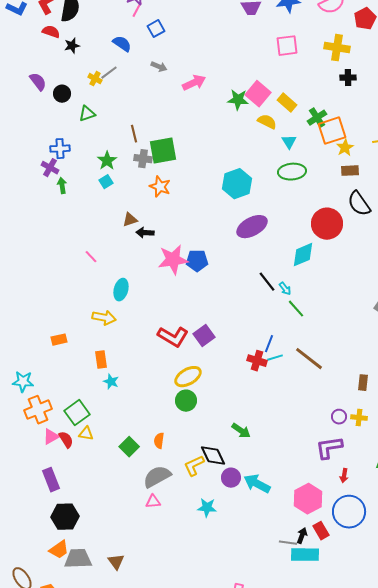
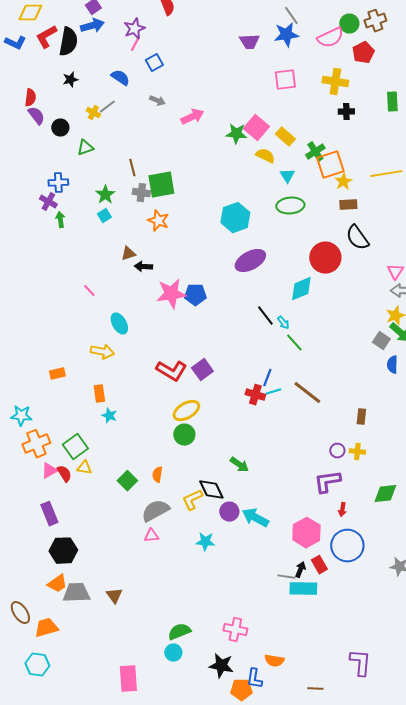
red semicircle: (51, 32) -> (30, 98), moved, turned 78
cyan ellipse: (121, 290) -> (119, 324), turned -45

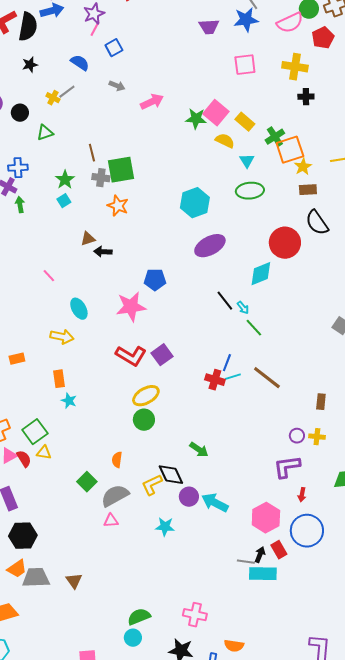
pink star: (171, 294) -> (131, 307), moved
green square: (127, 481) -> (87, 482), moved

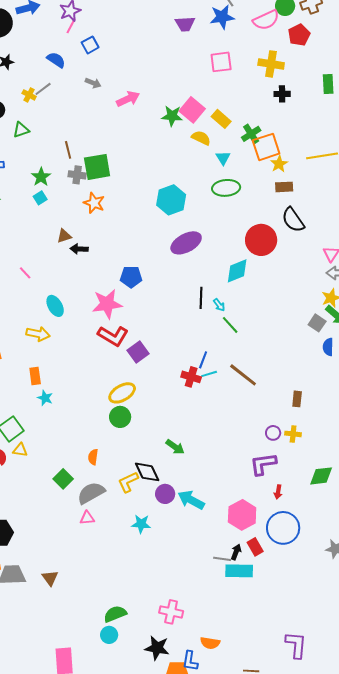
black line: (225, 301) -> (201, 298), turned 40
red L-shape: (131, 356) -> (113, 336), moved

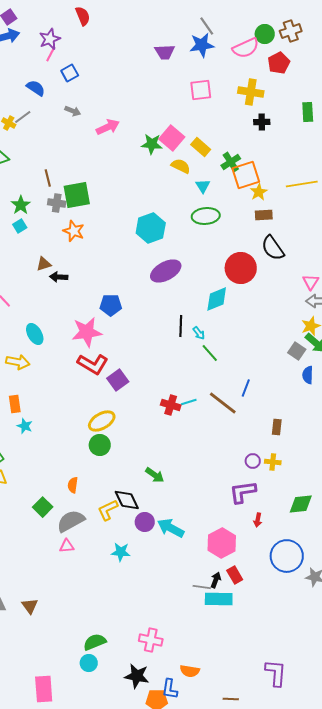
blue line: (203, 360) -> (246, 388), moved
blue circle: (283, 528) -> (287, 556), moved

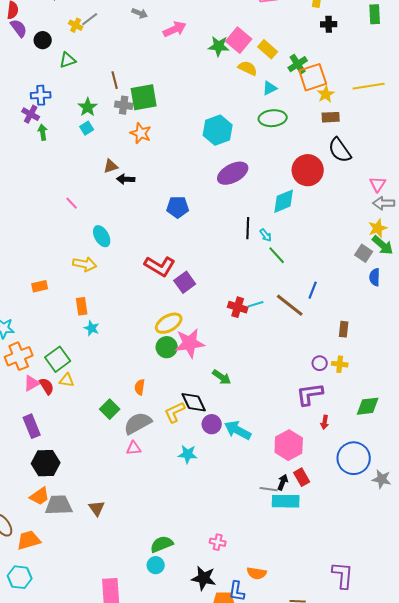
cyan triangle: (203, 186) -> (270, 88), turned 35
pink star: (87, 332) -> (190, 343), moved
pink cross: (151, 640) -> (218, 542), size x0.7

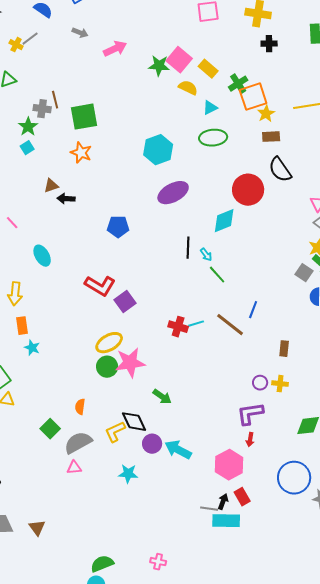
gray cross: (124, 105) -> (42, 109), moved
yellow arrow: (85, 264) -> (15, 294), moved, turned 85
red arrow: (325, 422) -> (250, 440), moved

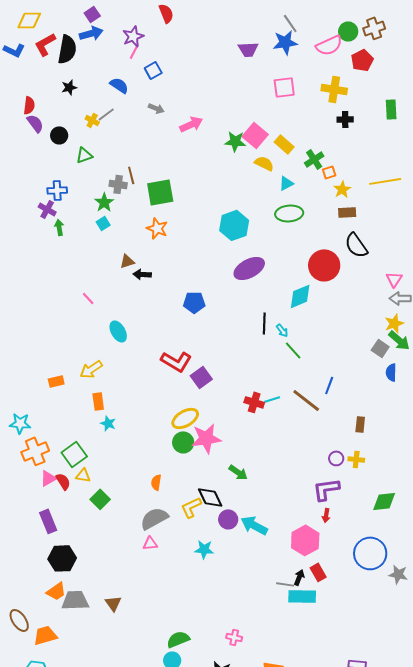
orange square: (253, 97) -> (329, 172), size x0.5
yellow arrow: (15, 294) -> (91, 369), turned 50
green square: (50, 429) -> (100, 499), moved

